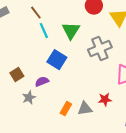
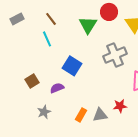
cyan line: (44, 31) -> (47, 39), moved
green triangle: (71, 31) -> (88, 25), moved
gray star: (29, 98) -> (44, 112), moved

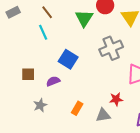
brown square: (32, 81) -> (28, 74), turned 32
gray triangle: (100, 115) -> (103, 115), moved

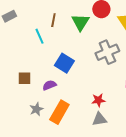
brown line: (47, 12) -> (53, 20), moved, turned 48
red star: (116, 99) -> (98, 100), moved
orange rectangle: (77, 108) -> (59, 112), moved, size x1.6

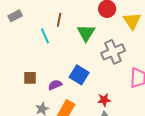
green triangle: (80, 22) -> (86, 33), moved
blue square: (64, 63) -> (79, 75), moved

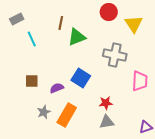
green triangle: (86, 33) -> (77, 37), moved, turned 36
cyan line: (45, 36) -> (32, 39), moved
gray cross: (113, 52) -> (115, 55), turned 35

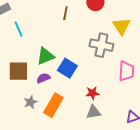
brown line: (61, 23) -> (65, 13), moved
yellow triangle: (134, 24) -> (121, 26), moved
green triangle: (77, 37) -> (45, 56), moved
brown square: (32, 81) -> (18, 71), size x1.5

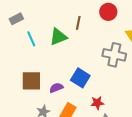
green triangle: (45, 56) -> (58, 37), moved
red star: (92, 93) -> (97, 103), moved

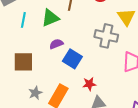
cyan line: (31, 39) -> (23, 20), turned 35
purple semicircle: (56, 88) -> (56, 44), moved

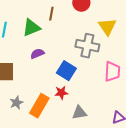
blue square: (72, 59) -> (66, 71), moved
red star: (89, 84) -> (61, 93), moved

